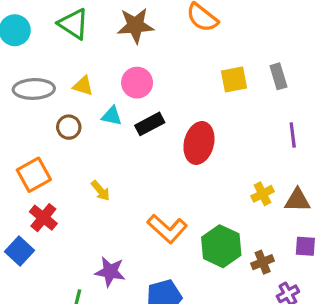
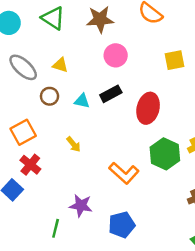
pink circle: (137, 83) -> (116, 55), moved
gray ellipse: (34, 89) -> (23, 67), turned 44
cyan triangle: (112, 116) -> (82, 101), moved
green hexagon: (221, 246) -> (165, 154), moved

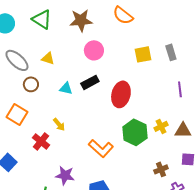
brown circle: (50, 96) -> (31, 84), moved
orange square: (23, 132) -> (17, 114), turned -30
red cross: (30, 165) -> (41, 141), moved

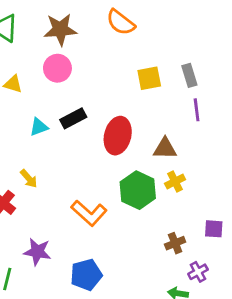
pink circle: (94, 50) -> (57, 68), moved
cyan triangle: (66, 88) -> (39, 127), turned -32
purple line: (180, 89) -> (197, 110), moved
brown triangle: (183, 130) -> (165, 149), moved

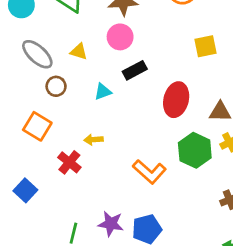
black rectangle: (73, 118) -> (135, 70), moved
yellow arrow: (29, 179) -> (93, 140), turned 126
purple star: (37, 252) -> (111, 224), moved

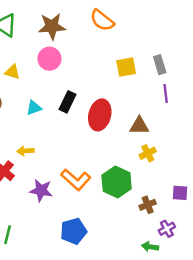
black rectangle: (135, 70) -> (67, 102), moved, turned -36
green hexagon: (195, 150) -> (117, 182), moved
purple star: (111, 224) -> (41, 190), moved

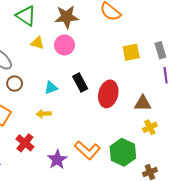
yellow triangle: (12, 72) -> (37, 43), moved
black rectangle: (67, 102) -> (80, 82), turned -54
yellow arrow: (26, 151) -> (44, 114), moved
purple star: (41, 190) -> (57, 160), turned 30

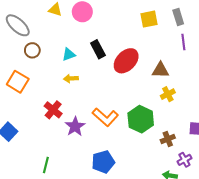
red ellipse: (108, 94) -> (126, 61), turned 30
yellow arrow: (44, 114) -> (71, 79), moved
red cross: (25, 143) -> (53, 110), moved

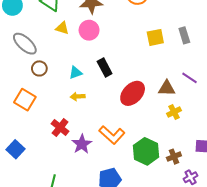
purple line: (183, 42) -> (190, 78), moved, turned -49
red ellipse: (126, 61) -> (133, 93), moved
green hexagon: (141, 119) -> (146, 151), moved

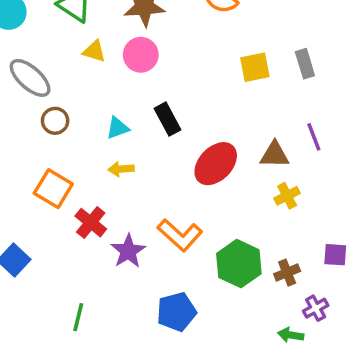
purple line: (190, 78) -> (314, 137), turned 35
orange square: (25, 100) -> (53, 189), moved

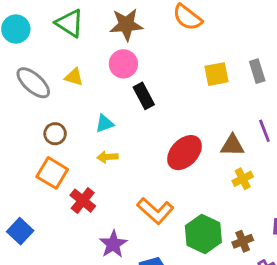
yellow triangle: (94, 51) -> (74, 77), moved
black rectangle: (167, 119) -> (144, 96), moved
brown circle: (55, 121) -> (55, 134), moved
purple star: (128, 251) -> (113, 244), moved

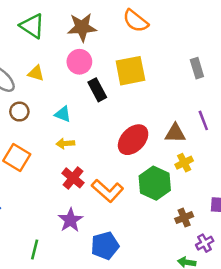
yellow square: (216, 74) -> (130, 71), moved, size x1.4
cyan triangle: (105, 123) -> (63, 114), turned 42
brown circle: (55, 134) -> (19, 112), moved
red cross: (83, 201) -> (73, 178), moved
green hexagon: (203, 234) -> (155, 183), moved

